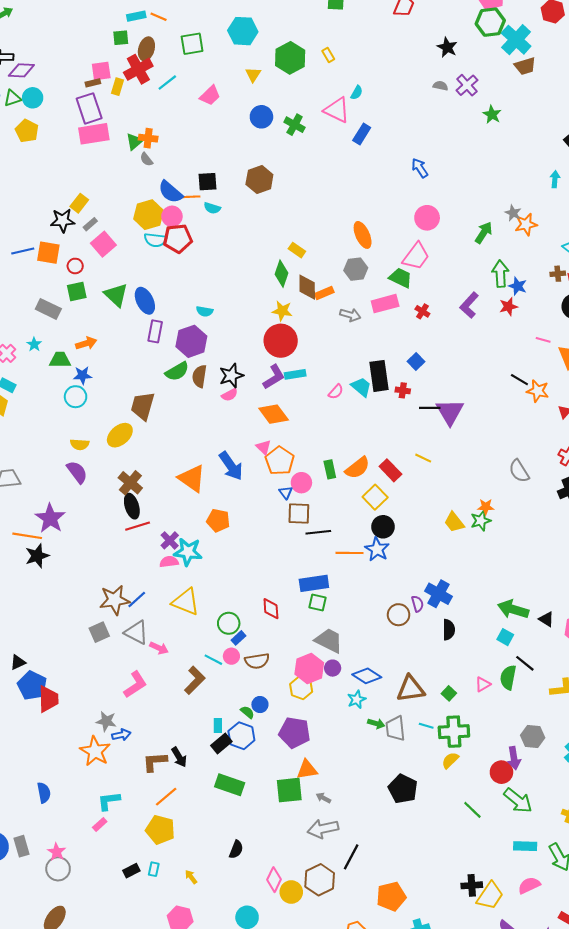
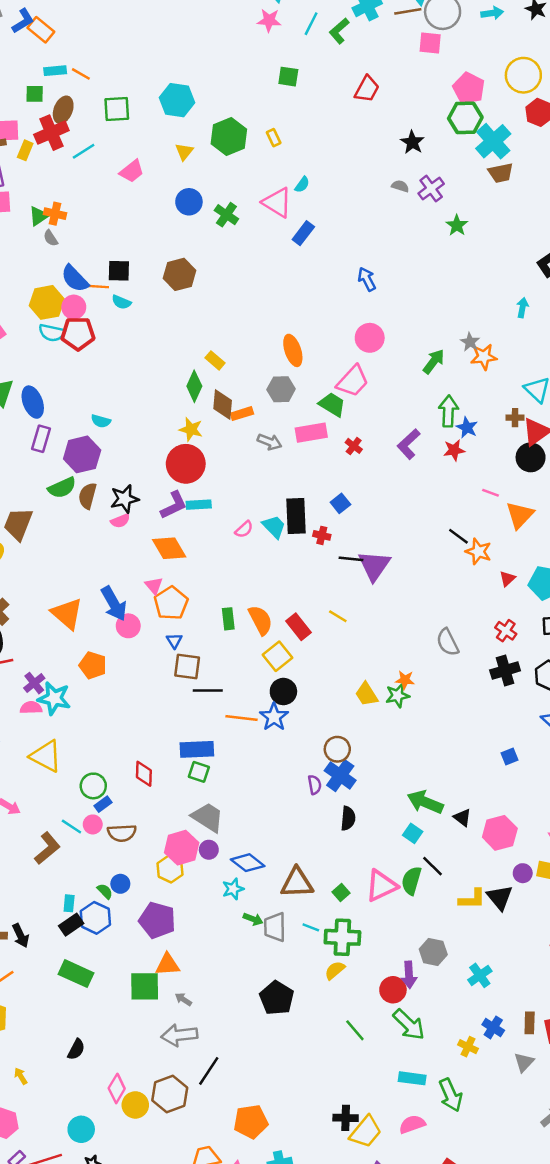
orange semicircle: (357, 468) -> (260, 620), turned -85
pink circle: (301, 483) -> (128, 626), moved
brown circle: (399, 615) -> (337, 749), moved
pink triangle: (483, 684) -> (381, 886), size x1.8

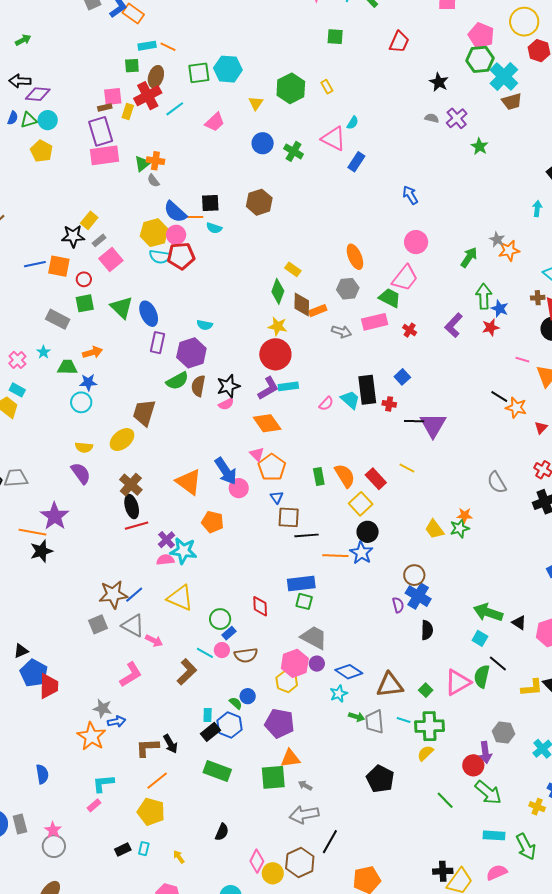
cyan hexagon: (177, 100) -> (228, 69), moved

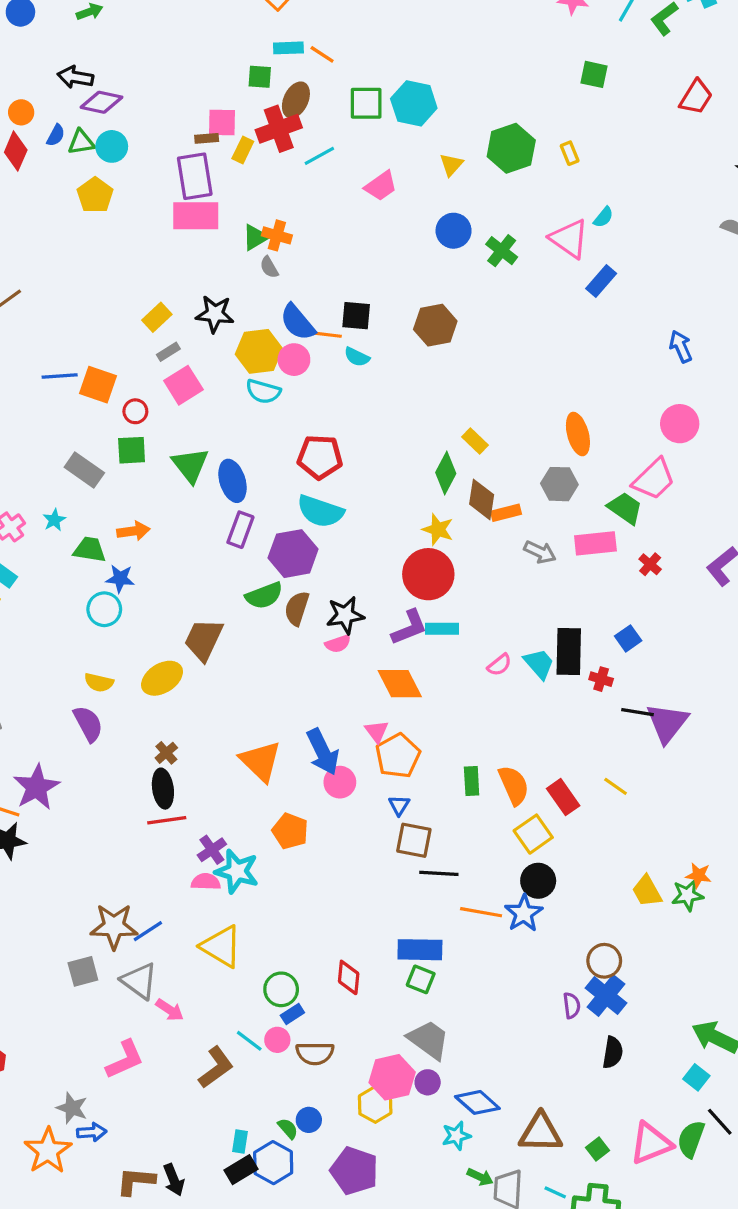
black star: (73, 236) -> (215, 314), moved
red pentagon: (181, 256) -> (320, 457), moved
cyan semicircle: (205, 325) -> (320, 511), size x1.8
brown cross: (131, 485) -> (166, 753), size x0.6

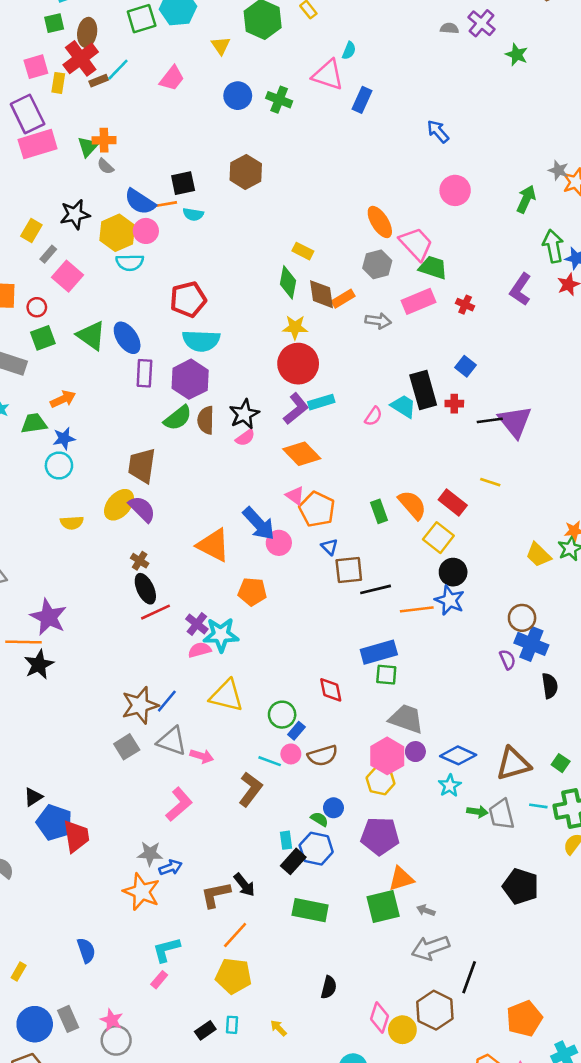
brown rectangle: (207, 138) -> (99, 81), moved
pink trapezoid: (654, 479) -> (416, 244), moved, turned -72
purple semicircle: (88, 724) -> (142, 509), moved

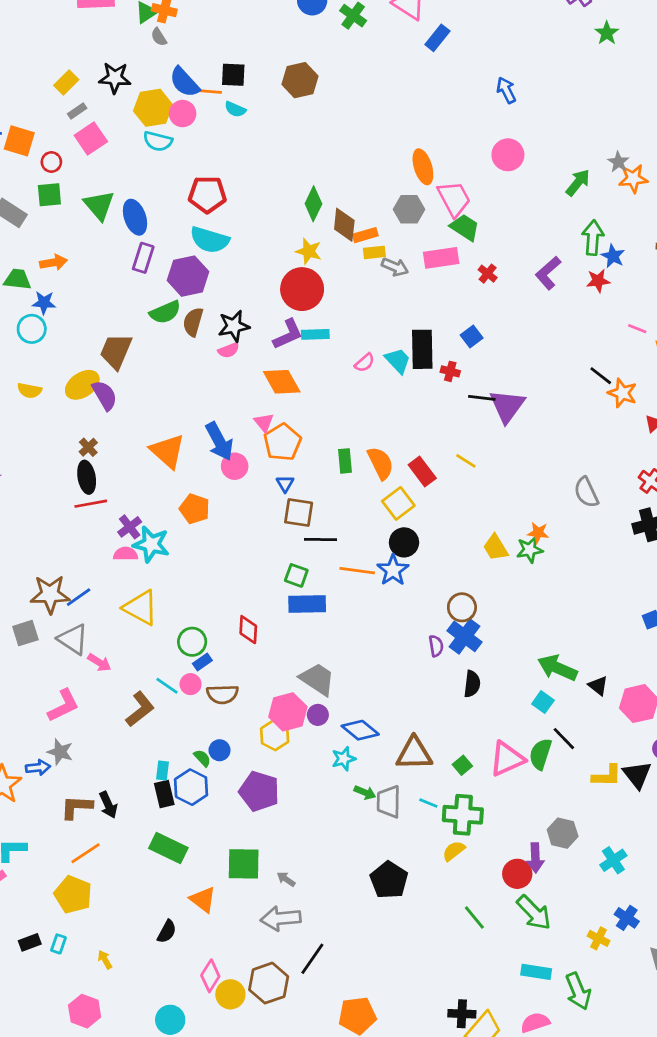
yellow rectangle: (303, 251) -> (374, 252), moved, turned -48
green square: (386, 675) -> (296, 575), moved
gray star: (150, 854) -> (60, 752), moved
black rectangle: (293, 861) -> (164, 794), turned -70
orange triangle: (401, 879) -> (203, 900), moved, turned 40

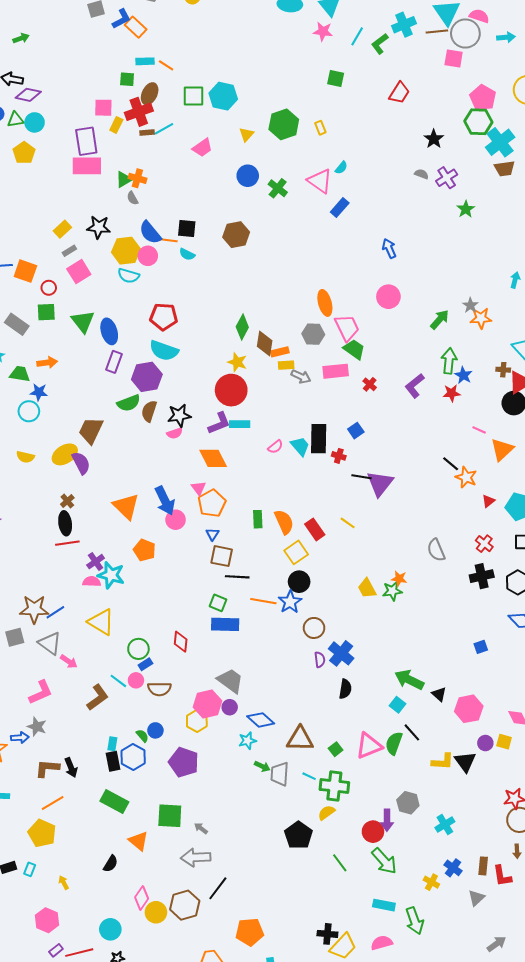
brown circle: (462, 607) -> (314, 628), moved
black pentagon: (389, 880) -> (298, 835), moved

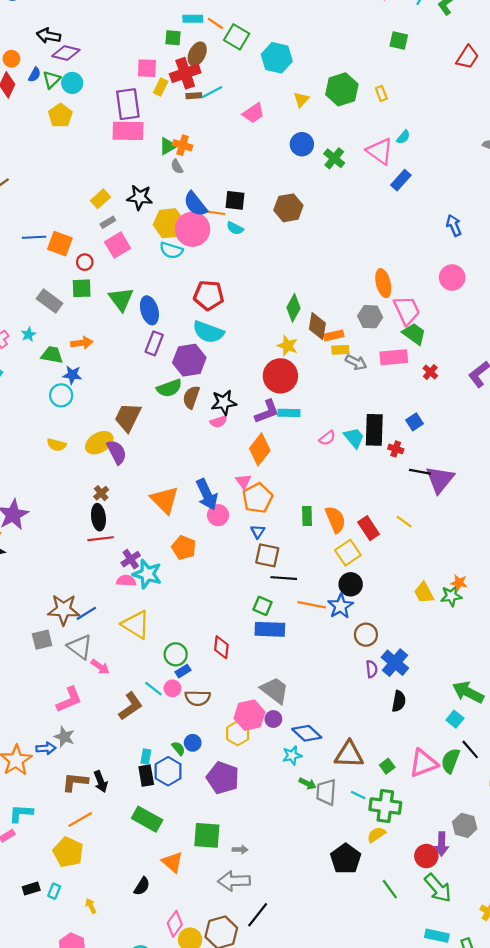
green square: (193, 96) -> (237, 37), moved, turned 30
green triangle: (15, 120) -> (52, 80), turned -36
pink circle: (148, 256) -> (192, 229), size x1.6
orange diamond: (213, 458) -> (260, 449), turned 64
gray arrow: (201, 828) -> (240, 850), turned 144

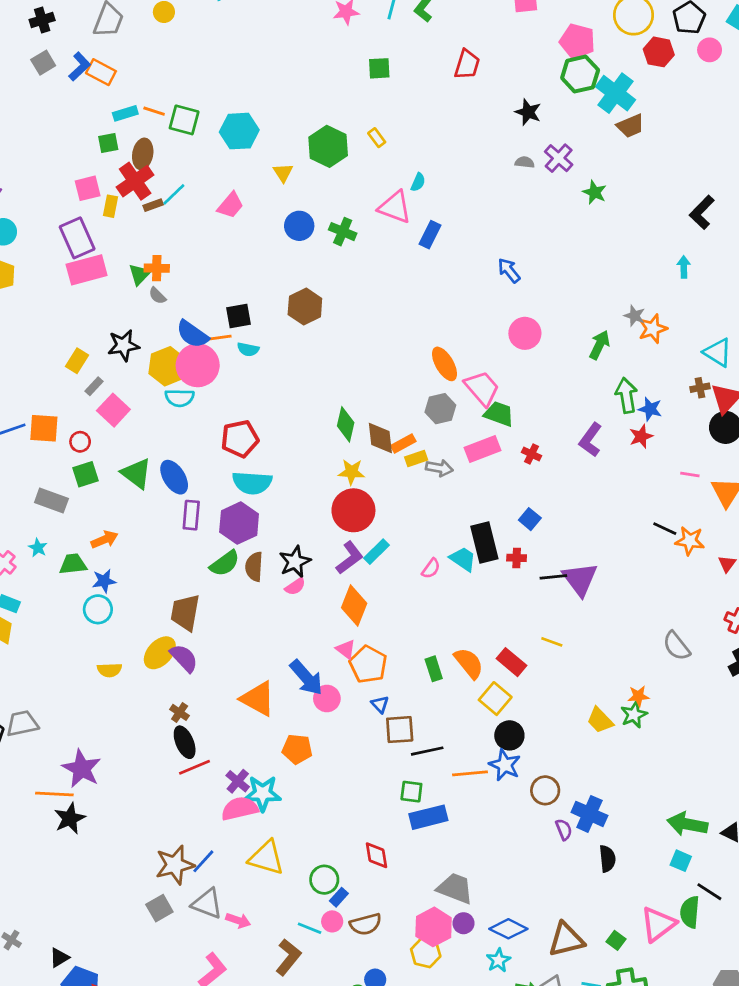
cyan rectangle: (289, 413) -> (376, 552), turned -30
pink semicircle: (126, 581) -> (240, 809), size x1.5

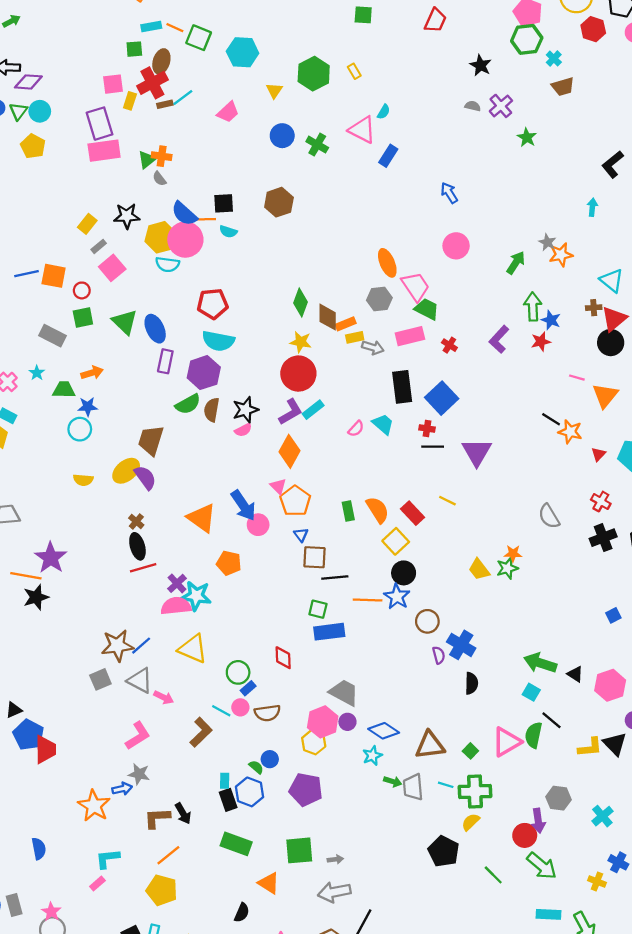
cyan cross: (615, 93) -> (554, 58), size x0.5
blue square: (530, 519) -> (442, 398), size x1.8
black rectangle: (484, 543) -> (402, 387), moved
black line: (553, 577) -> (433, 447), moved

